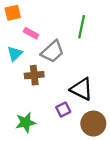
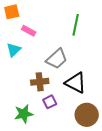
gray trapezoid: (52, 51) -> (57, 59), moved
brown cross: (34, 75) -> (40, 82), moved
purple square: (63, 110) -> (50, 102), moved

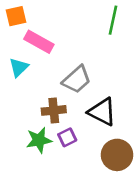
green line: (76, 25) -> (113, 20), moved
pink rectangle: (29, 31) -> (39, 42), size x1.5
green star: (24, 114) -> (39, 140), moved

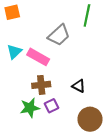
pink rectangle: (39, 42) -> (38, 57), moved
gray trapezoid: (77, 79) -> (59, 35), moved
black triangle: (102, 112) -> (79, 86), size x0.6

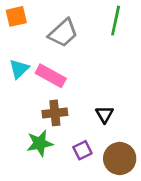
gray trapezoid: (59, 35) -> (63, 33), moved
black triangle: (79, 86) -> (105, 114), turned 32
purple square: (52, 106) -> (82, 150), moved

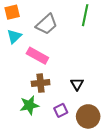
cyan triangle: (19, 69) -> (14, 36), moved

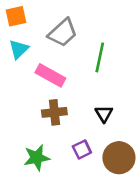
green line: (85, 15) -> (100, 57), moved
green star: (29, 105) -> (37, 158), moved

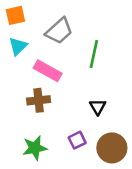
brown cross: (54, 112) -> (39, 100), moved

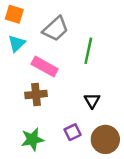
orange square: (15, 15) -> (14, 14), turned 30

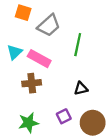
orange square: (14, 14) -> (23, 13), moved
cyan triangle: (17, 43) -> (15, 52), moved
black triangle: (92, 101) -> (81, 89), turned 48

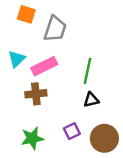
gray trapezoid: (49, 25) -> (55, 29), turned -30
green line: (78, 45) -> (88, 71), moved
pink rectangle: (39, 59) -> (44, 66), turned -55

